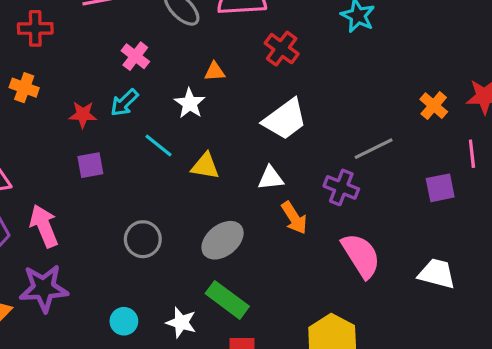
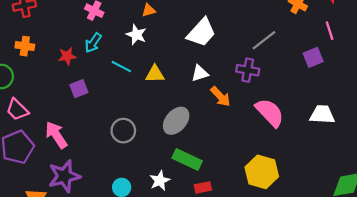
white star: (181, 323) -> (160, 181), turned -30

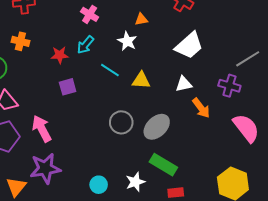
gray circle: (123, 131) -> (121, 122), moved

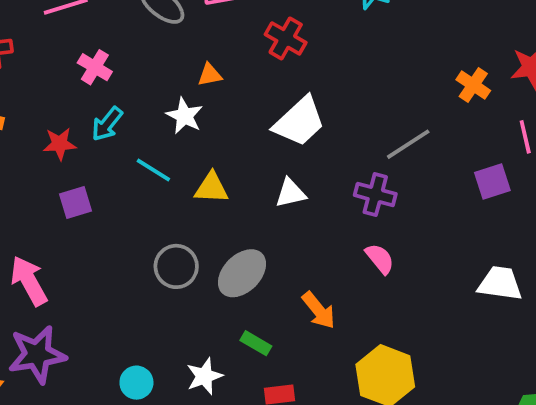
pink cross: (90, 14) -> (95, 67), moved
orange arrow: (201, 108) -> (319, 310), moved
pink semicircle: (246, 128) -> (380, 259), moved, size x0.6
green rectangle: (163, 165) -> (256, 343), size x0.6

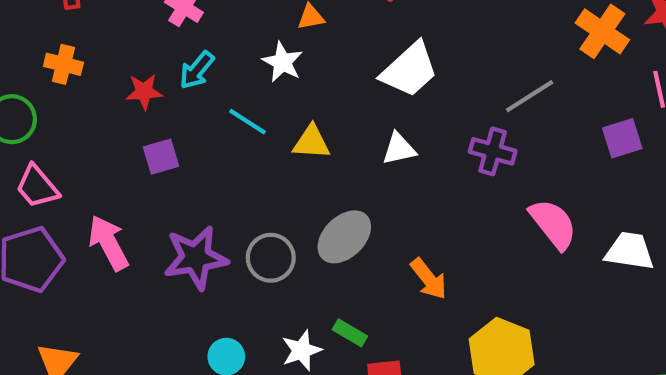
orange cross: (473, 85) -> (602, 31), size x1.4
pink semicircle: (380, 259) -> (553, 224), moved, size x1.5
gray circle: (176, 266) -> (271, 258), moved
green rectangle: (256, 343) -> (350, 333), moved
purple star: (37, 354) -> (196, 258), moved

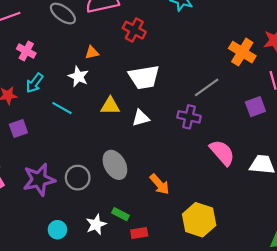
white trapezoid: (409, 70) -> (144, 77), turned 36
yellow triangle: (312, 142) -> (110, 106), moved
gray ellipse: (344, 237) -> (115, 165), turned -72

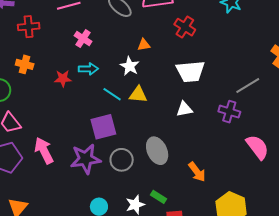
cyan arrow: (34, 83) -> (88, 69), turned -132
yellow triangle: (110, 106) -> (138, 95), moved
purple square: (18, 129) -> (103, 127), moved, size x1.5

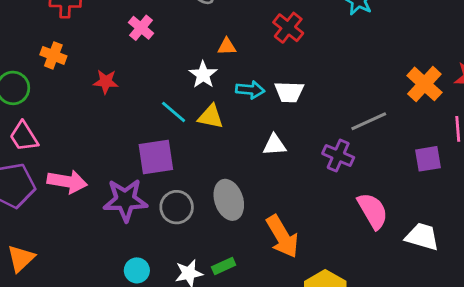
cyan arrow: (88, 69) -> (250, 90), moved
white trapezoid: (190, 71) -> (289, 92), size x0.7
pink arrow: (44, 151) -> (67, 182), turned 120
orange arrow: (197, 172) -> (282, 236), size x1.4
green rectangle: (159, 197) -> (224, 266), turned -63

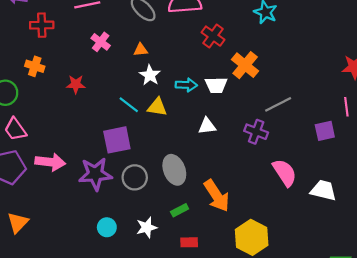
orange triangle: (227, 47) -> (141, 50), moved
orange cross: (424, 84) -> (245, 65), moved
green rectangle: (224, 266) -> (180, 210), moved

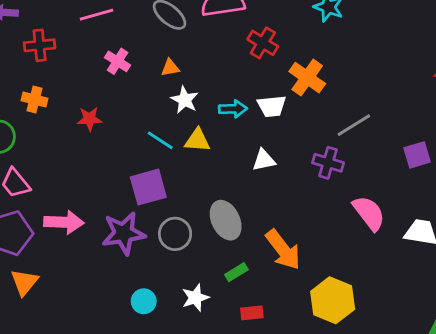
orange triangle: (18, 222) -> (24, 282), moved

